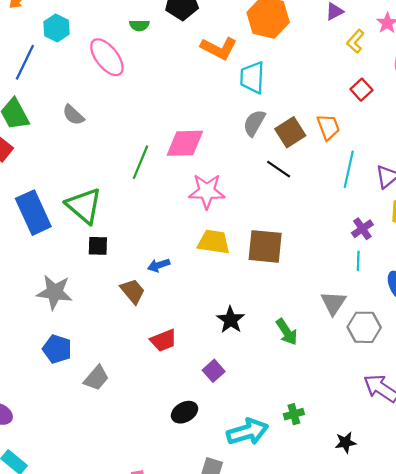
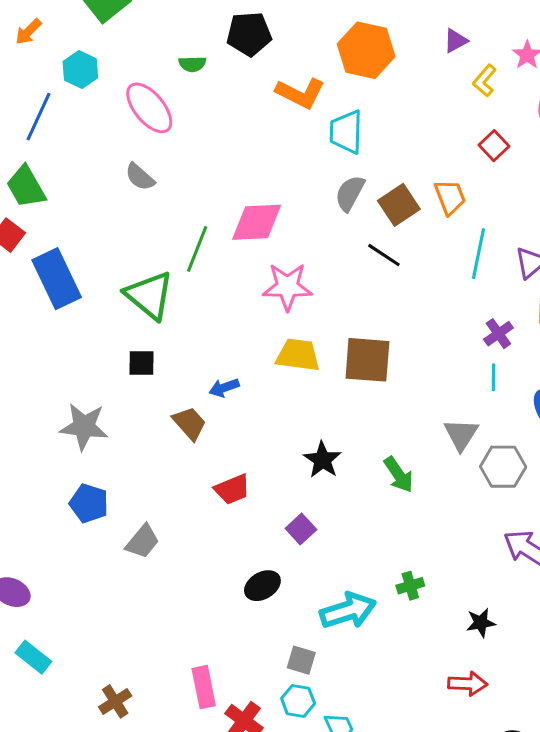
gray semicircle: (73, 115) -> (140, 177), moved
green triangle: (84, 206) -> (149, 295), moved
blue rectangle: (33, 213) -> (57, 279), moved

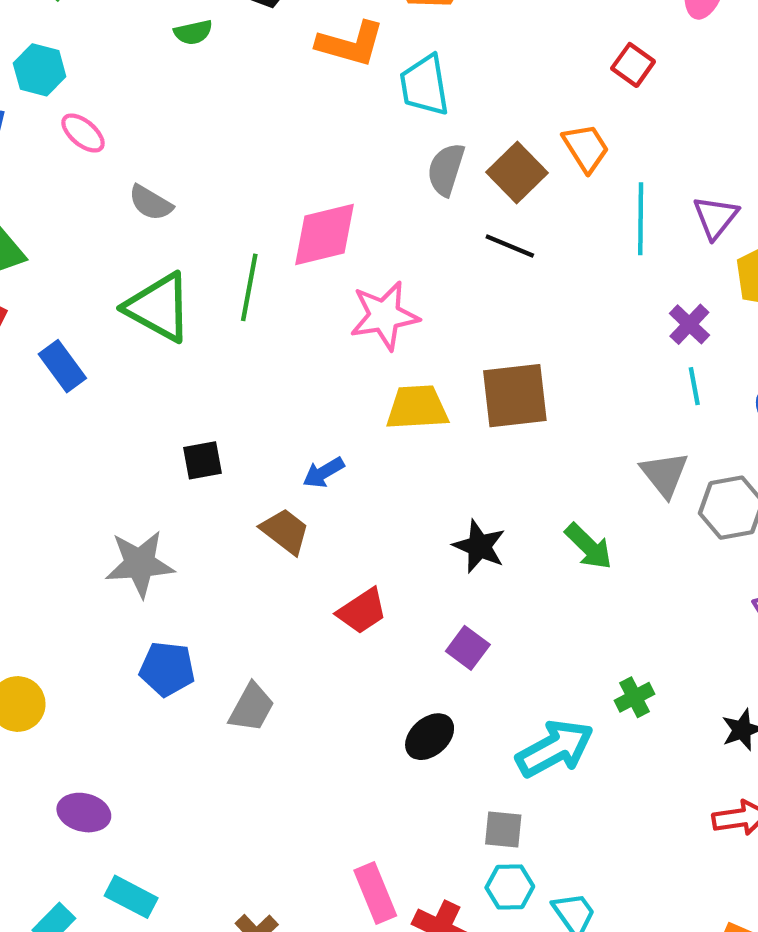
pink ellipse: (149, 108) -> (83, 133), moved, size x0.6
blue rectangle: (57, 279) -> (62, 366), size x0.6
green triangle: (149, 295) -> (159, 307), moved

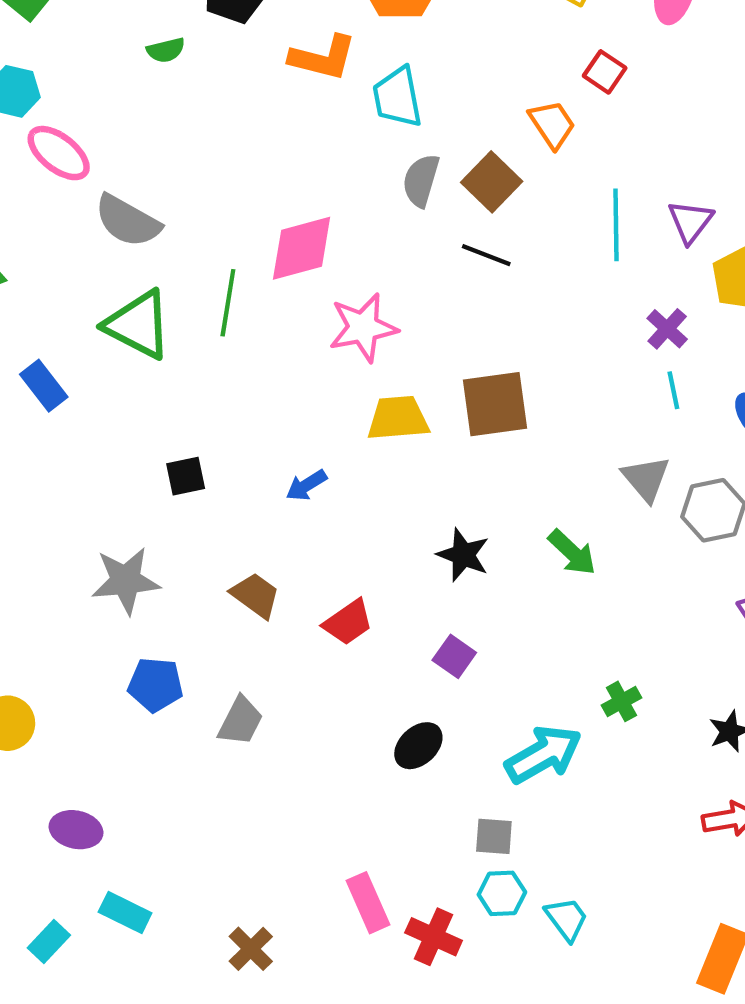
pink ellipse: (83, 133) -> (59, 153), size x1.4
orange trapezoid: (586, 148) -> (552, 124), moved
gray semicircle: (151, 203) -> (128, 221), size x1.5
brown trapezoid: (285, 531) -> (255, 595), moved

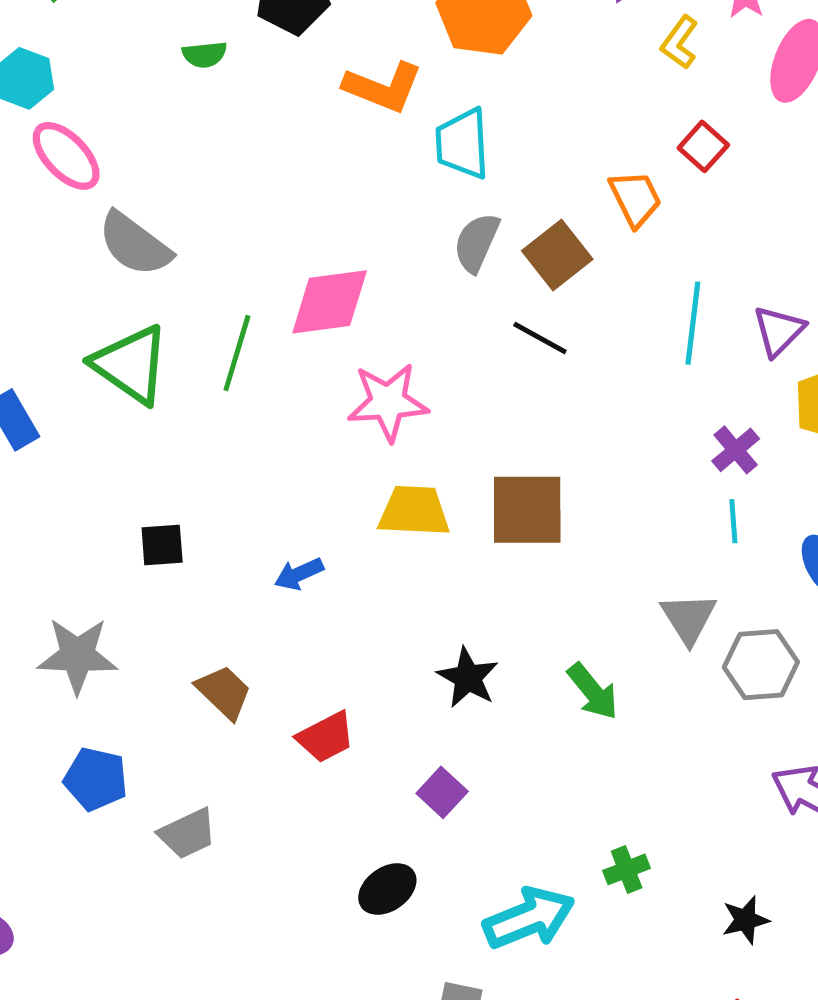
gray trapezoid: (240, 721) -> (187, 834), turned 30

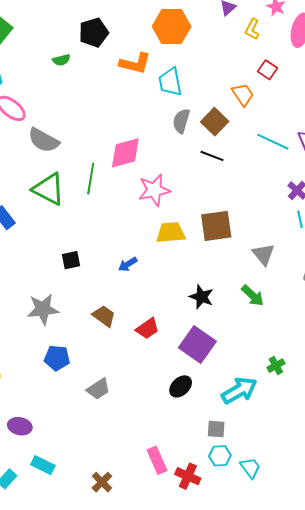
cyan line: (693, 323) -> (273, 142), turned -64
gray triangle: (689, 618) -> (263, 254), moved
purple square: (442, 792) -> (197, 345), size x1.8
gray trapezoid: (187, 834) -> (98, 389), moved

